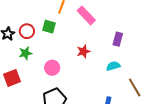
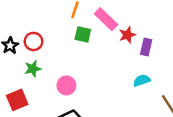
green square: (49, 27) -> (83, 34), moved
red star: (83, 51) -> (127, 35), moved

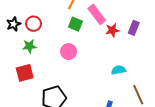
purple rectangle: (146, 47) -> (134, 28), moved
pink circle: (66, 85) -> (69, 52), moved
red square: (17, 100) -> (25, 73), moved

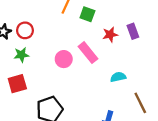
pink rectangle: (97, 14) -> (88, 53), moved
green square: (75, 24) -> (87, 14), moved
purple rectangle: (134, 28) -> (133, 31), turned -40

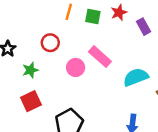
red circle: (25, 30) -> (50, 43), moved
red star: (110, 35) -> (119, 13), moved
cyan semicircle: (118, 77) -> (136, 77), size x1.5

